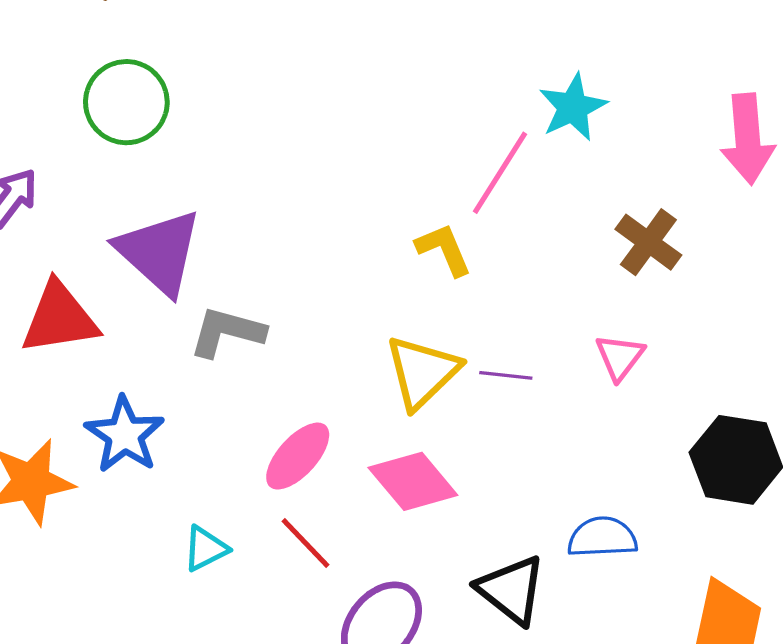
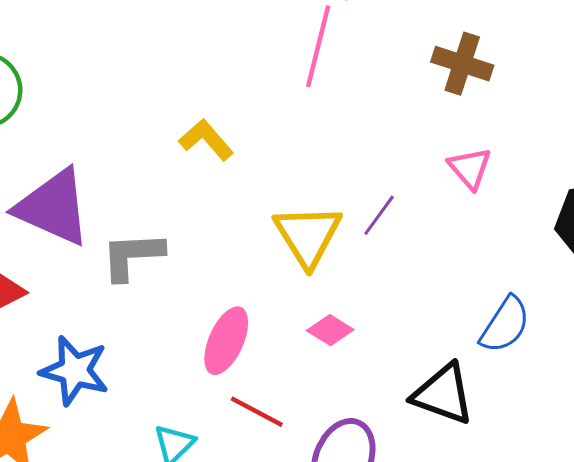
yellow L-shape: (444, 249) -> (206, 140), moved
purple line: (506, 375) -> (379, 215), turned -42
pink diamond: (413, 481) -> (330, 330), size x0.6
blue semicircle: (602, 537) -> (505, 325), turned 144

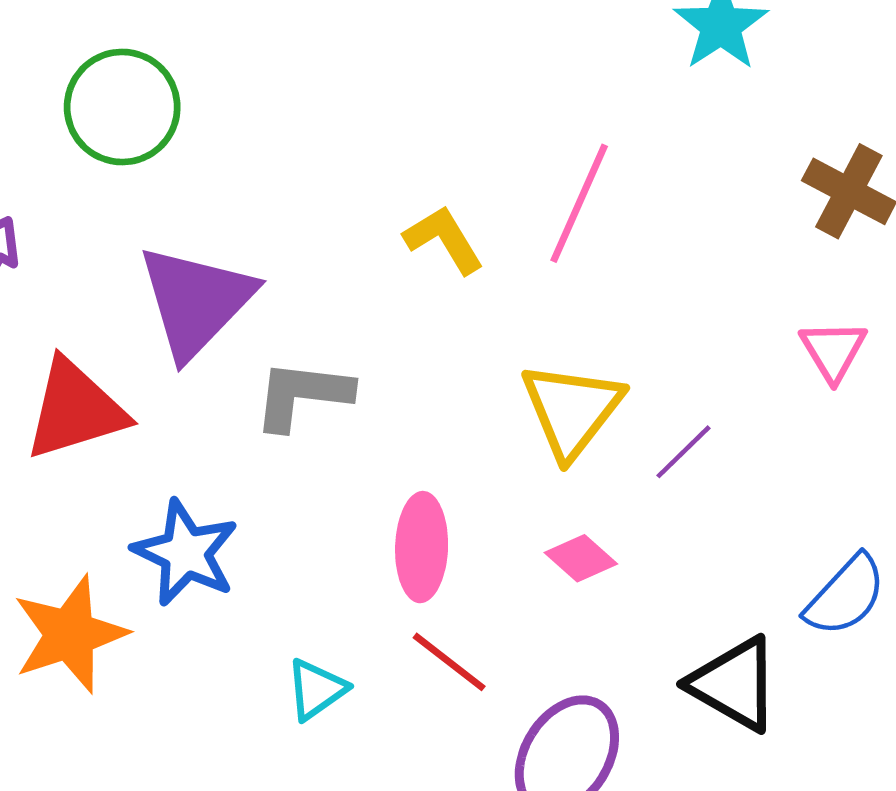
pink line: (318, 46) -> (579, 203), moved
purple triangle: (53, 207) -> (196, 301), turned 40
purple line: (379, 215) -> (683, 452), moved
pink ellipse: (226, 341) -> (422, 547), turned -32

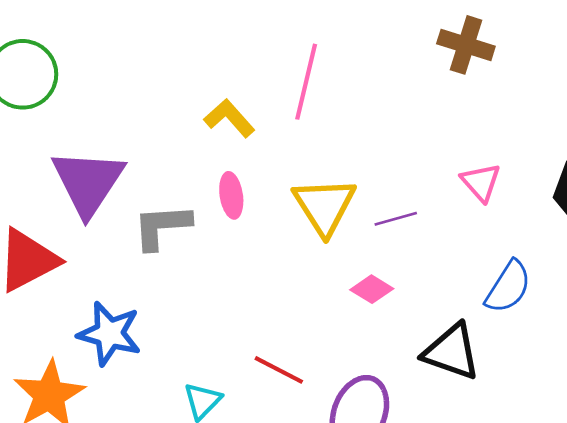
pink triangle: (833, 351) -> (481, 182), moved
purple line: (683, 452) -> (396, 219), turned 39
pink ellipse: (422, 547) -> (231, 195), moved, size x0.7
pink diamond: (581, 558) -> (372, 289), moved

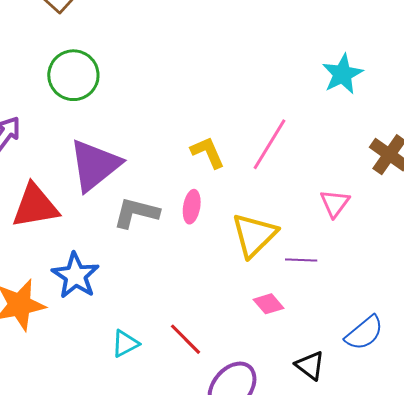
pink triangle: (481, 182) -> (335, 203), moved
black triangle: (451, 352) -> (310, 365), size x0.7

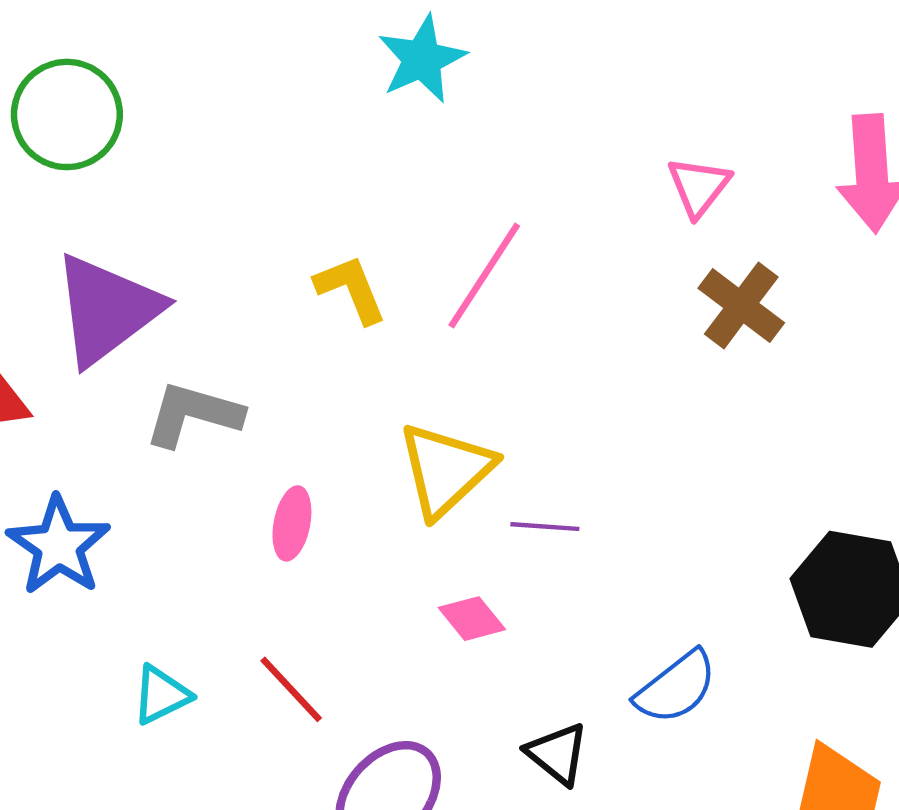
cyan star: (342, 74) -> (422, 59), moved
pink triangle: (335, 203) -> (699, 187), moved
pink ellipse: (192, 207) -> (292, 523), moved

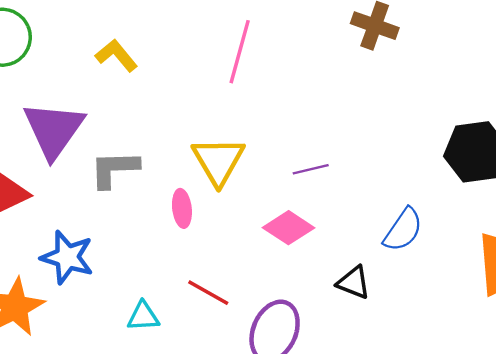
yellow L-shape: (351, 289) -> (117, 55), moved
yellow triangle: (446, 470) -> (218, 161), moved
pink diamond: (472, 619) -> (288, 228), size x1.4
cyan triangle: (161, 695) -> (143, 316), turned 40

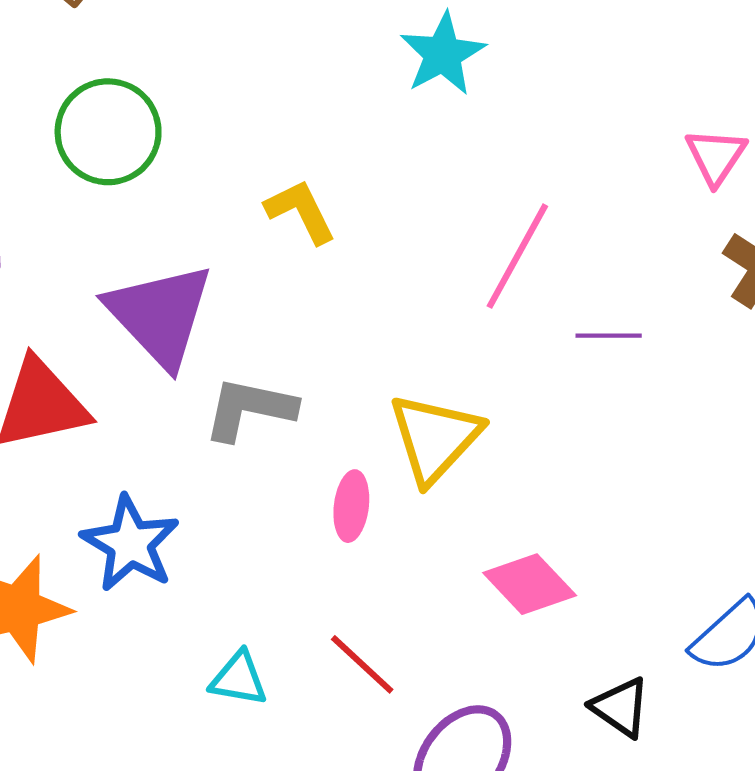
purple triangle: (54, 130) -> (160, 315), turned -32
purple line: (311, 169) -> (609, 336), moved

